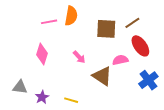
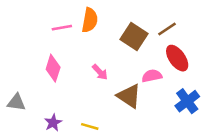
brown square: (106, 29) -> (134, 37), turned 30
gray triangle: (20, 87) -> (16, 102), moved

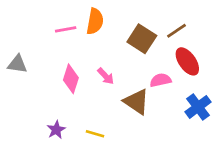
pink diamond: (53, 68) -> (71, 79), moved
gray triangle: (16, 102) -> (17, 64), moved

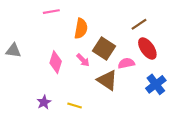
orange semicircle: (95, 21) -> (81, 28), moved
pink line: (66, 29) -> (51, 12), moved
brown square: (142, 39) -> (104, 49), moved

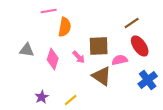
orange semicircle: (81, 28) -> (65, 27), moved
brown square: (104, 49) -> (99, 46), turned -35
gray triangle: (13, 51) -> (27, 50), moved
yellow line: (75, 105) -> (71, 100), turned -56

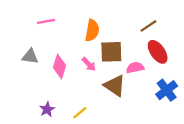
pink line: (49, 11) -> (46, 21), moved
orange semicircle: (65, 27) -> (92, 30), moved

